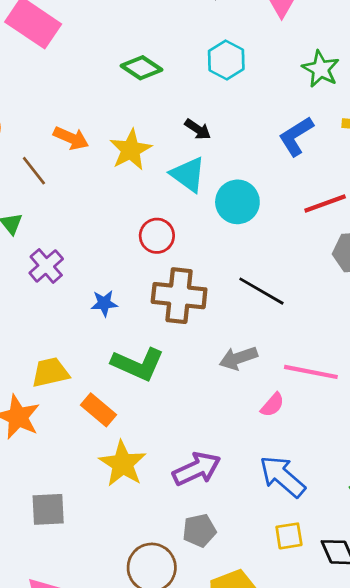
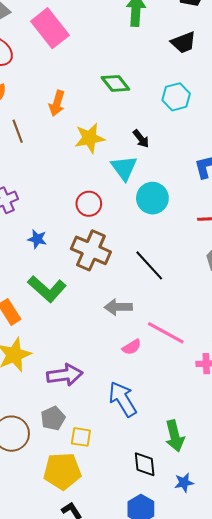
orange arrow: (71, 138) -> (57, 103), moved, turned 65
gray pentagon: (199, 530) -> (53, 418), turned -30
yellow square: (289, 536) -> (81, 437), moved

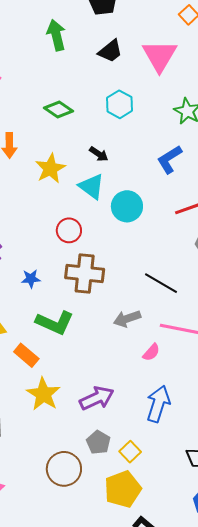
black line: (149, 265) -> (161, 283), moved
blue arrow: (123, 399) -> (158, 404), turned 66
yellow square: (81, 437) -> (130, 452), turned -35

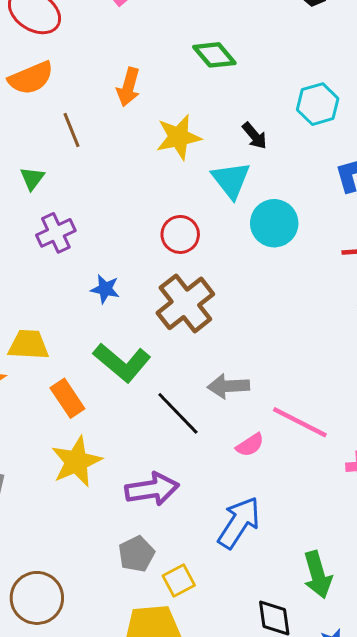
cyan hexagon: (119, 104) -> (318, 104), moved
brown cross: (85, 274) -> (185, 303), turned 30
black line: (161, 283) -> (178, 413), moved
brown circle: (64, 469) -> (37, 598), moved

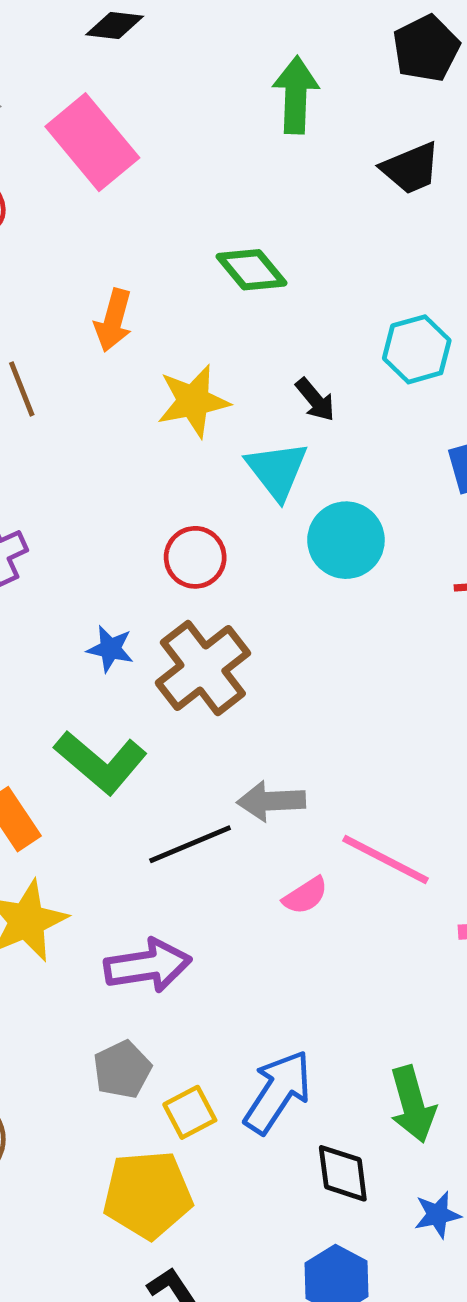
blue star: (105, 289) -> (110, 649), moved
black line: (178, 413) -> (190, 844), turned -69
blue arrow: (239, 523) -> (278, 1092), moved

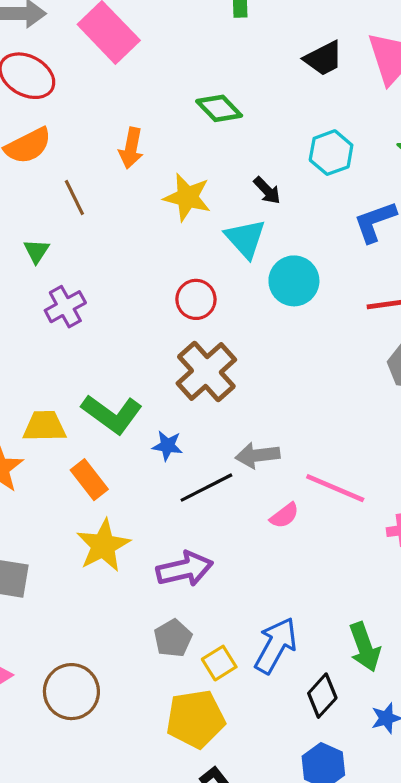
black trapezoid: (411, 168) -> (323, 58), moved
yellow star: (193, 401) -> (187, 197), turned 30
blue star: (110, 649) -> (167, 446), moved
green L-shape: (101, 762) -> (112, 414), moved
black diamond: (343, 1173) -> (322, 696), turned 54

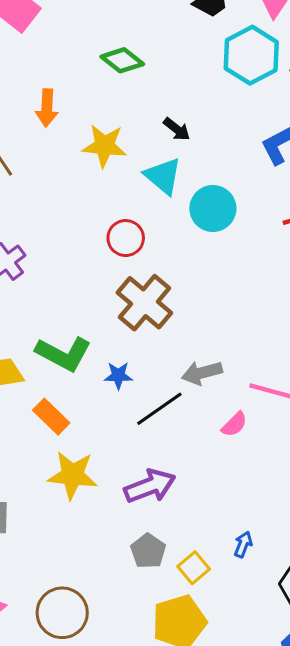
cyan hexagon: (331, 153) -> (251, 55), moved, size x1.4
yellow star: (103, 545) -> (72, 475), turned -30
blue arrow: (276, 645) -> (243, 544), size x0.5

